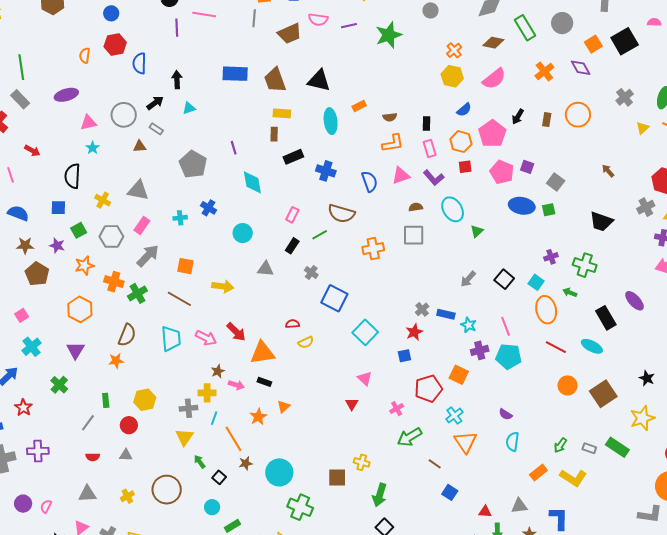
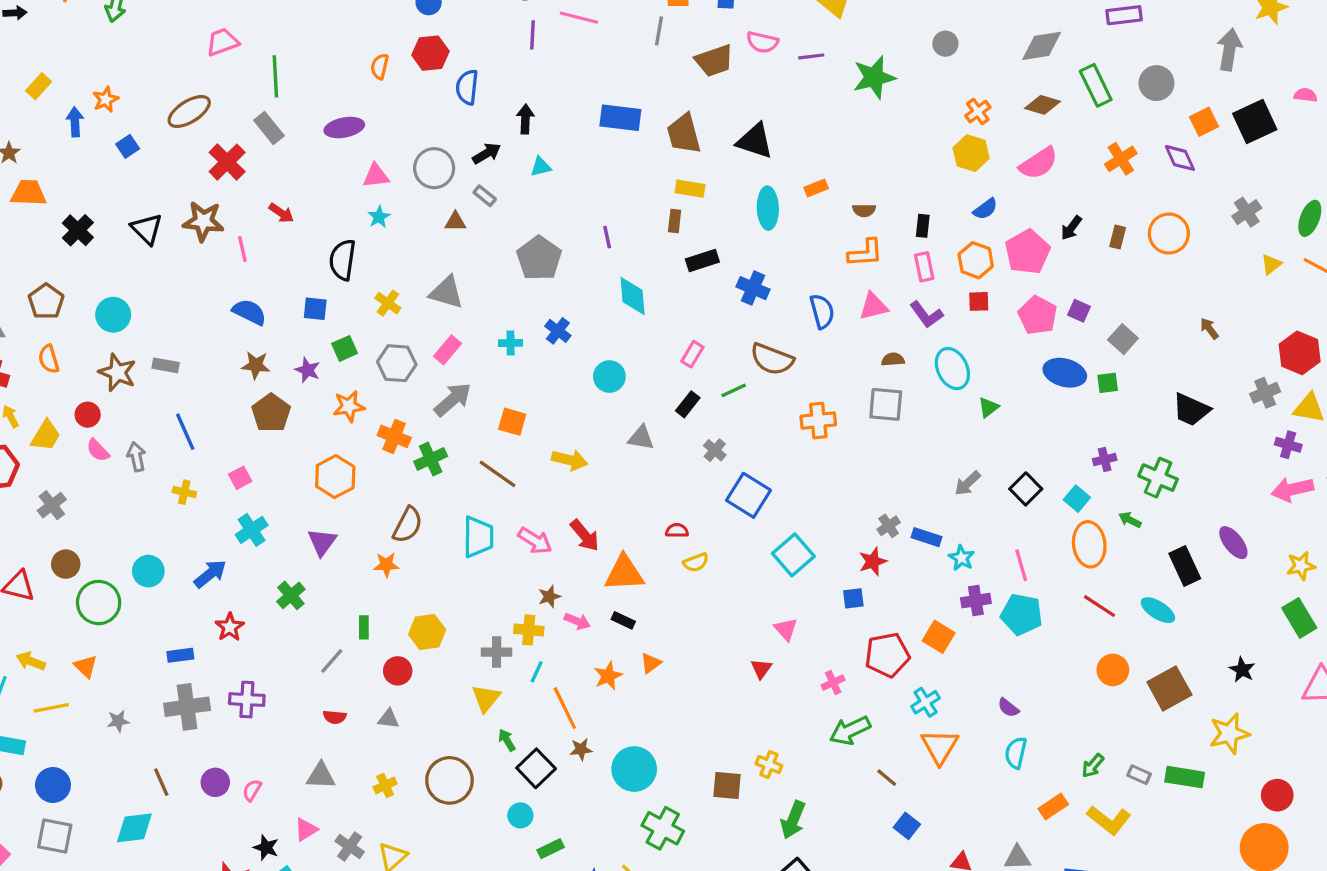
green rectangle: (617, 447) -> (1185, 777), turned -30
black square: (219, 477) -> (536, 768), size x1.6

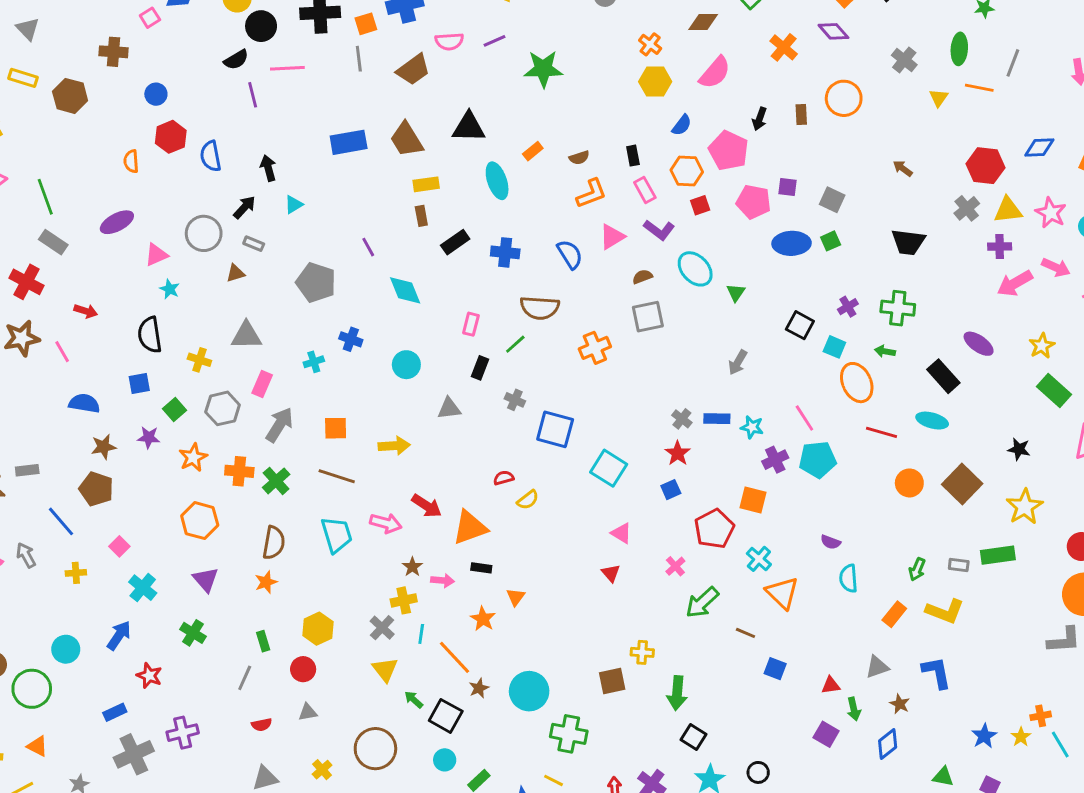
green star: (874, 77) -> (543, 69), moved, turned 30
brown pentagon: (271, 413) -> (96, 489), moved
black square: (1026, 489) -> (800, 325), moved
gray cross: (497, 652) -> (382, 628), turned -30

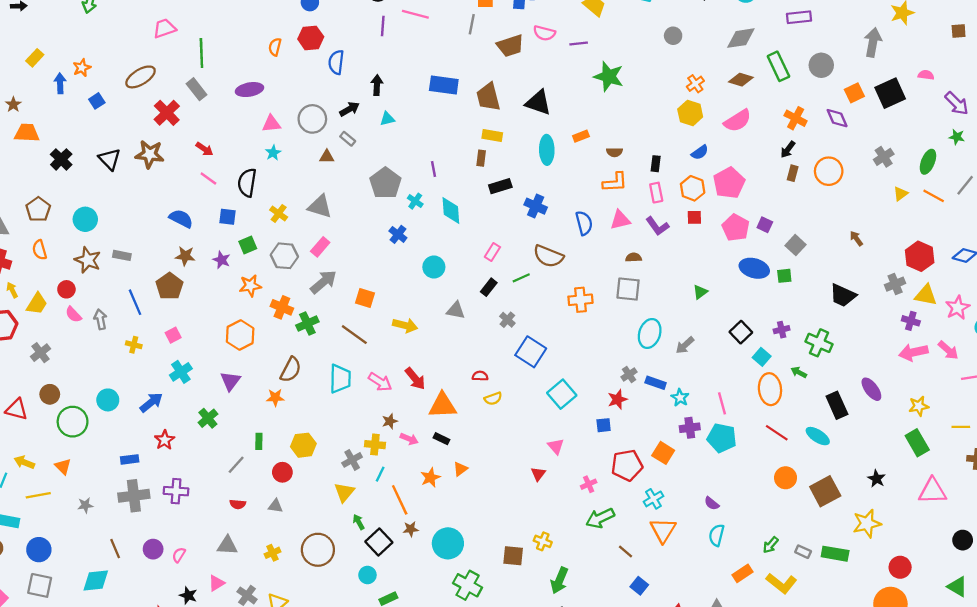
orange cross: (784, 47) -> (796, 118), turned -30
black arrow: (760, 119) -> (788, 149), moved
cyan ellipse: (695, 269) -> (650, 333), moved, turned 44
pink line: (62, 352) -> (208, 178), moved, turned -42
cyan cross: (314, 362) -> (415, 201), moved, turned 35

